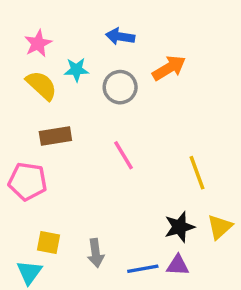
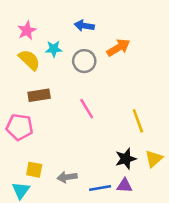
gray arrow: (96, 253) -> (67, 177), turned 90

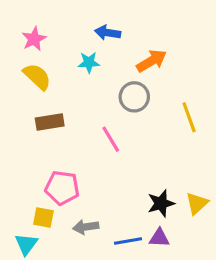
cyan star: (54, 49) -> (89, 62), moved
gray circle: (84, 61) -> (134, 97), moved
yellow line: (138, 121) -> (189, 117), moved
pink pentagon: (20, 127) -> (62, 188), moved

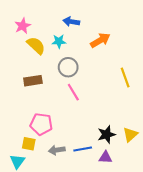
yellow semicircle: (37, 77) -> (36, 45), moved
gray circle: (134, 97) -> (68, 67), moved
blue line: (128, 241) -> (83, 149), moved

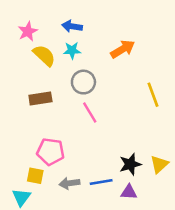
blue arrow: (71, 22) -> (72, 26), moved

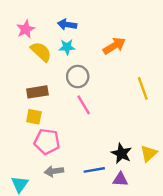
black star: (130, 164) -> (121, 153), turned -30
yellow square: (35, 176) -> (34, 117), moved
gray arrow: (69, 183) -> (54, 171), moved

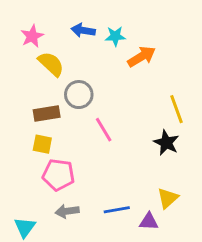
cyan star: (67, 47) -> (115, 36), moved
gray circle: (78, 77) -> (79, 95), moved
black star: (121, 153) -> (166, 143), moved
yellow triangle: (149, 153) -> (168, 198), moved

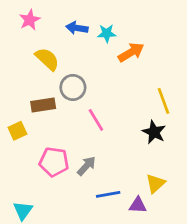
pink star: (32, 36) -> (30, 20), moved
yellow square: (42, 144) -> (17, 131), moved, turned -36
gray arrow: (67, 211) -> (86, 166), moved, turned 140

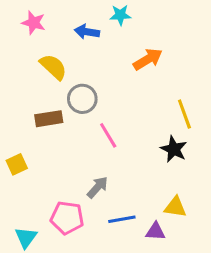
pink star: (30, 20) -> (34, 23), turned -30
cyan star: (107, 33) -> (120, 15), moved
yellow square: (17, 131) -> (17, 164), moved
pink pentagon: (54, 162) -> (67, 218), moved
yellow triangle: (155, 183) -> (175, 207), turned 50

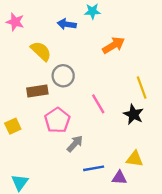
pink star: (34, 23) -> (15, 22), moved
pink line: (108, 135) -> (98, 104), moved
pink pentagon: (67, 218) -> (57, 120), moved, turned 30

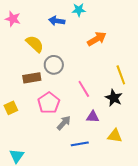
purple triangle: (119, 178) -> (93, 117), moved

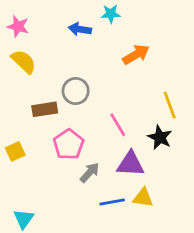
yellow semicircle: (35, 44) -> (24, 62), moved
purple triangle: (93, 117) -> (130, 164), size x1.5
yellow triangle: (115, 136) -> (143, 198), moved

